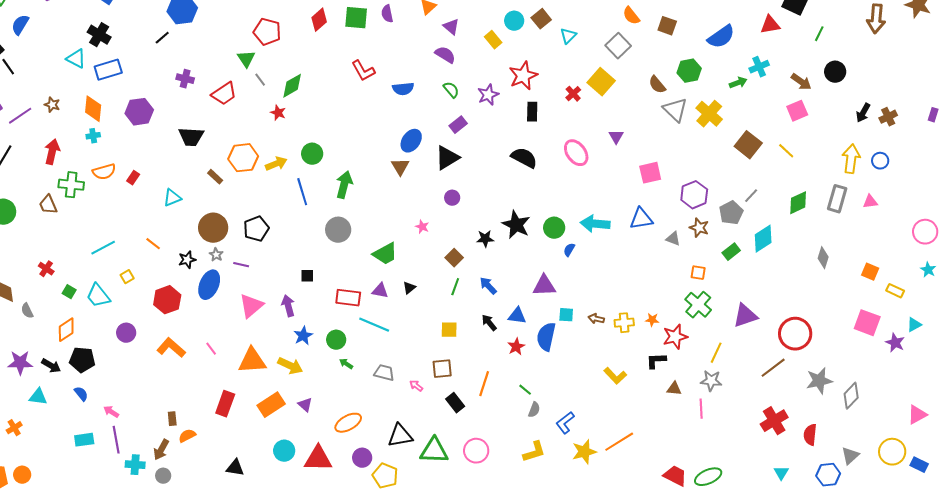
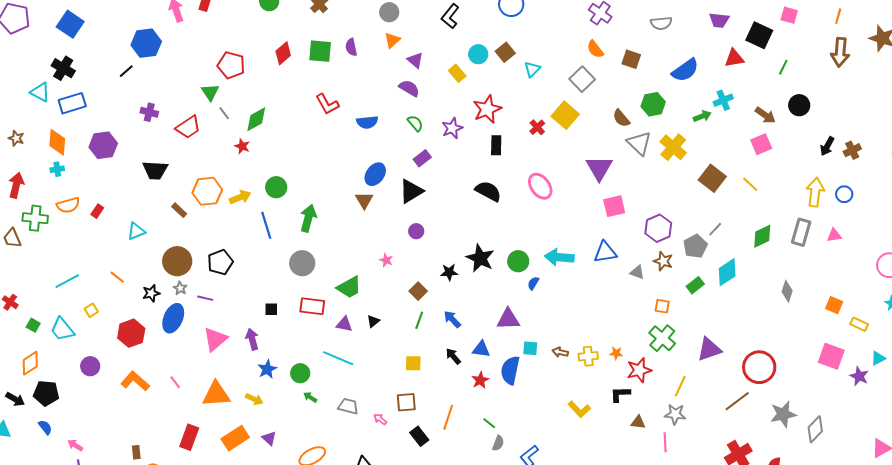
purple triangle: (616, 137) -> (599, 168), moved, size x1.8
red rectangle: (348, 298) -> (312, 306), moved
yellow arrow: (290, 366) -> (254, 399), size x0.7

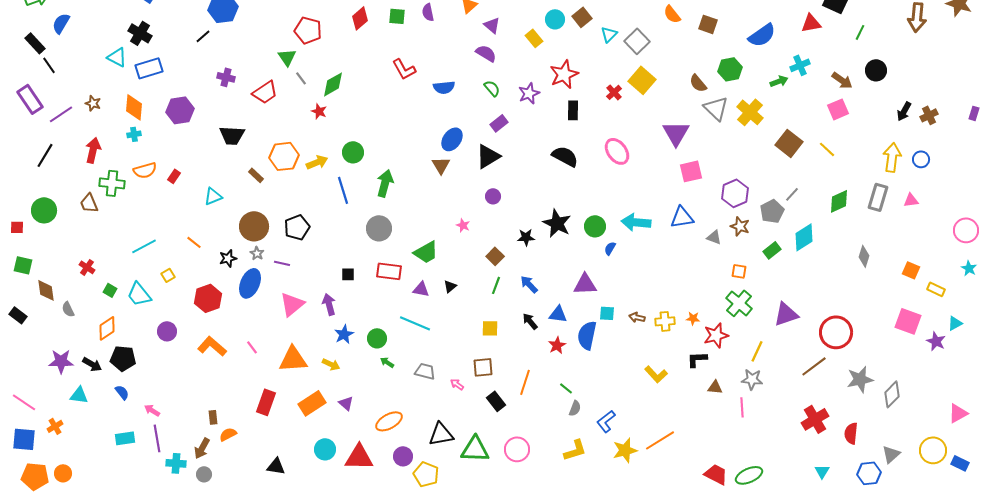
green square: (320, 51) -> (397, 16), size x0.7
gray square: (582, 79) -> (637, 41), moved

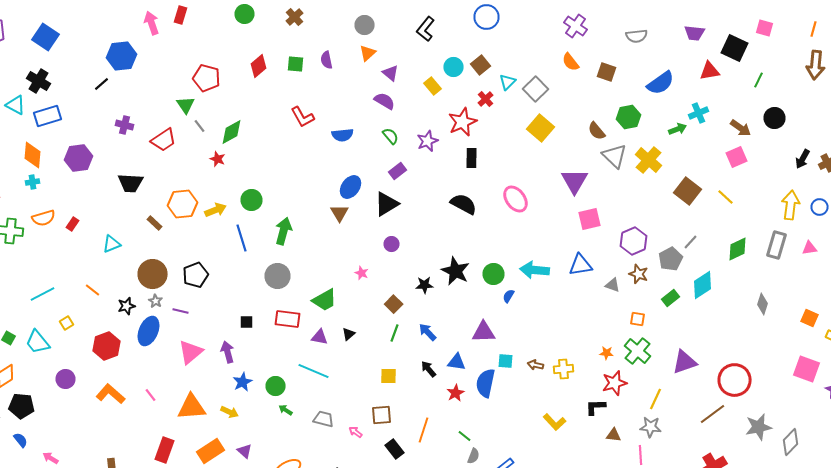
red cross: (614, 92) -> (486, 99), moved
orange star: (693, 318) -> (606, 353), moved

